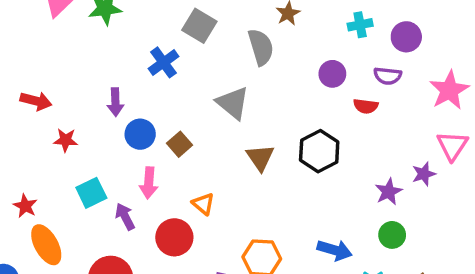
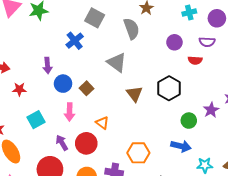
purple arrow: (125, 217) -> (62, 143), moved
green circle: (392, 235) -> (189, 121), moved

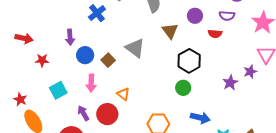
gray triangle: (117, 62) -> (135, 48), moved
brown triangle: (134, 94) -> (170, 31), moved
green circle: (189, 121) -> (183, 88), moved

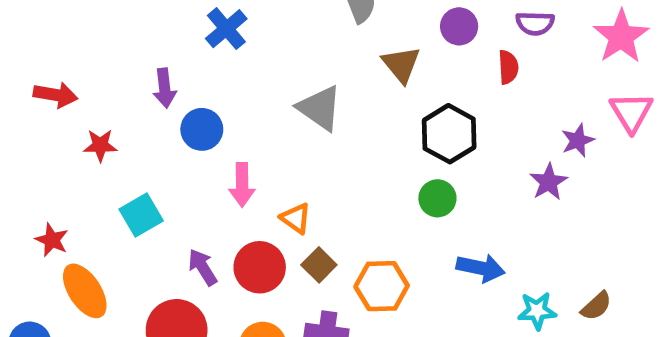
red semicircle: (215, 34) -> (508, 67), turned -96
brown square: (108, 60) -> (319, 265), moved
purple star: (250, 72) -> (578, 140), moved
pink arrow: (91, 83) -> (242, 185), moved

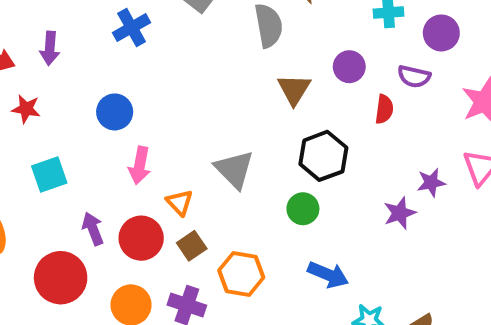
blue cross: (226, 29) -> (132, 28), moved
purple arrow: (165, 88) -> (50, 48), moved
gray triangle: (320, 108) -> (234, 169), moved

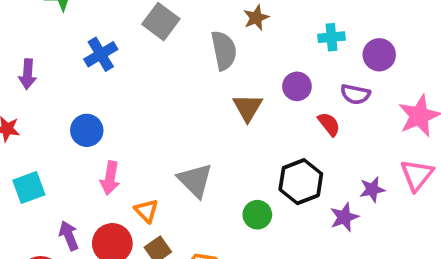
red semicircle: (384, 109) -> (329, 124), turned -45
black hexagon: (323, 156) -> (301, 182), moved

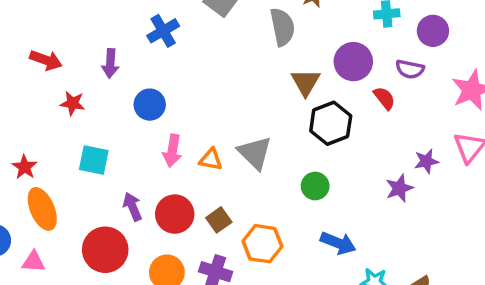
purple arrow: (28, 74) -> (110, 63), moved
purple circle: (297, 86) -> (353, 62), size x1.4
black hexagon: (301, 182) -> (331, 123), moved
cyan square: (29, 188) -> (94, 160), turned 32
orange triangle: (146, 211) -> (211, 159), moved, turned -35

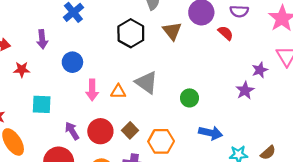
black hexagon: (331, 123) -> (131, 33), moved

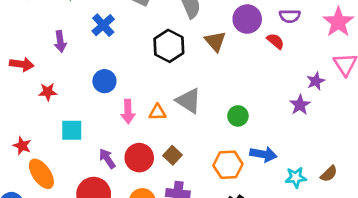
purple arrow: (42, 39) -> (60, 41), moved
orange hexagon: (161, 141) -> (228, 165), moved

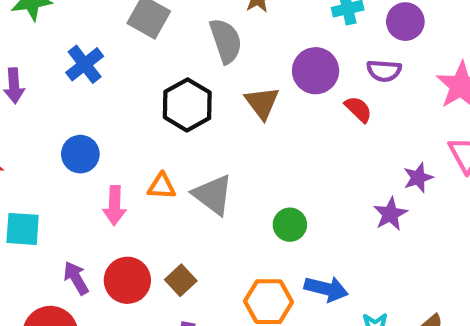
orange triangle: (157, 112) -> (162, 186), moved

